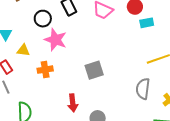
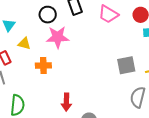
pink star: (56, 40) -> (58, 37), turned -30
gray square: (94, 70) -> (126, 65), moved

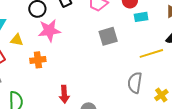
gray square: (126, 65) -> (108, 36), moved

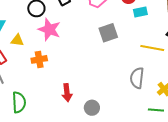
pink star: (49, 30) -> (49, 29), turned 30
yellow line: (151, 53) -> (152, 48), turned 30

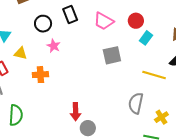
cyan rectangle: (140, 12) -> (146, 38), turned -48
pink star: (49, 29) -> (54, 46), size x0.6
red arrow: (67, 93) -> (76, 112), moved

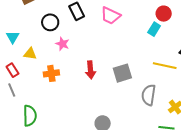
red circle: (136, 21) -> (164, 14), moved
gray square: (112, 55) -> (122, 73), moved
red arrow: (76, 112) -> (91, 70), moved

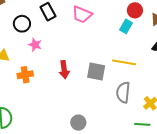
yellow line: (165, 66) -> (124, 62), moved
gray square: (122, 73) -> (96, 71), turned 30

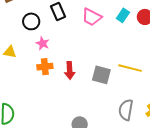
cyan rectangle: (126, 26) -> (123, 15), moved
orange cross: (25, 75) -> (45, 67), moved
gray semicircle: (123, 92) -> (126, 110), moved

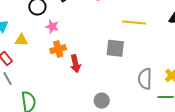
yellow line: (130, 68) -> (134, 23), moved
red arrow: (70, 70) -> (75, 64), moved

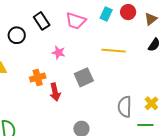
pink star: (52, 27) -> (58, 53), moved
gray square: (115, 48) -> (84, 77), moved, turned -30

